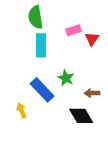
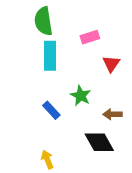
red triangle: (92, 39) -> (111, 64), moved
blue rectangle: (42, 90) -> (51, 110), size x0.6
yellow arrow: (21, 110) -> (47, 159), moved

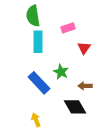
blue rectangle: (51, 110) -> (39, 83), size x1.6

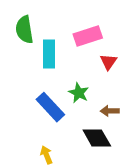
green semicircle: (33, 16) -> (24, 30), moved
pink rectangle: (68, 28) -> (88, 36), size x1.5

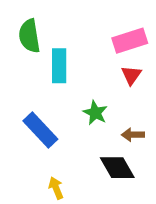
pink rectangle: (88, 36) -> (130, 41), moved
blue rectangle: (50, 107) -> (40, 130), moved

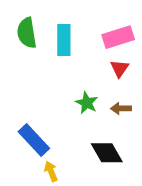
cyan rectangle: (59, 66) -> (64, 40), moved
blue rectangle: (40, 130) -> (34, 140), moved
brown arrow: (133, 135) -> (121, 109), moved

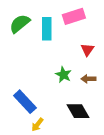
green semicircle: (27, 33) -> (20, 24), turned 60
pink rectangle: (118, 37) -> (74, 16), moved
yellow arrow: (51, 171) -> (37, 125), turned -120

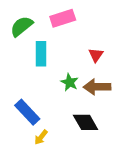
pink rectangle: (74, 16) -> (63, 18), moved
cyan rectangle: (47, 29) -> (41, 54), moved
brown arrow: (88, 79) -> (97, 87), size x1.6

